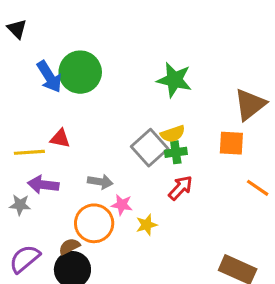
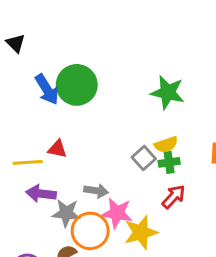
gray square: (150, 148) -> (144, 158), size x0.7
gray star: (20, 205) -> (66, 213), moved, size x1.4
pink star: (122, 205) -> (117, 213), size x1.5
yellow star: (147, 225) -> (141, 232), size x1.6

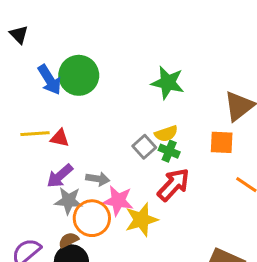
yellow line: (28, 162) -> (35, 134), moved
green cross: (169, 162) -> (169, 151), turned 30
purple arrow: (41, 194) -> (60, 176), moved, turned -48
red arrow: (174, 197) -> (173, 185), size x1.4

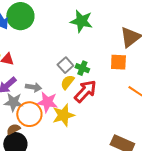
yellow semicircle: (166, 134) -> (67, 82), moved, turned 147

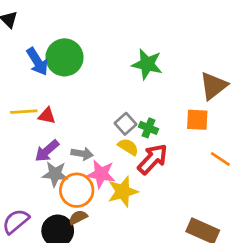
yellow semicircle: (67, 82) -> (128, 147), turned 84
brown semicircle: (13, 129) -> (78, 217), moved

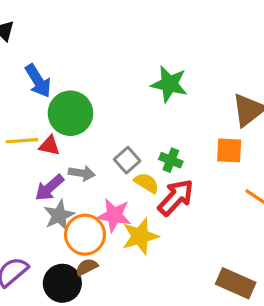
green circle: (64, 57) -> (70, 113), moved
gray square: (125, 124) -> (127, 160), moved
gray arrow: (82, 154) -> (82, 173), moved
gray star: (55, 174) -> (59, 215), turned -30

